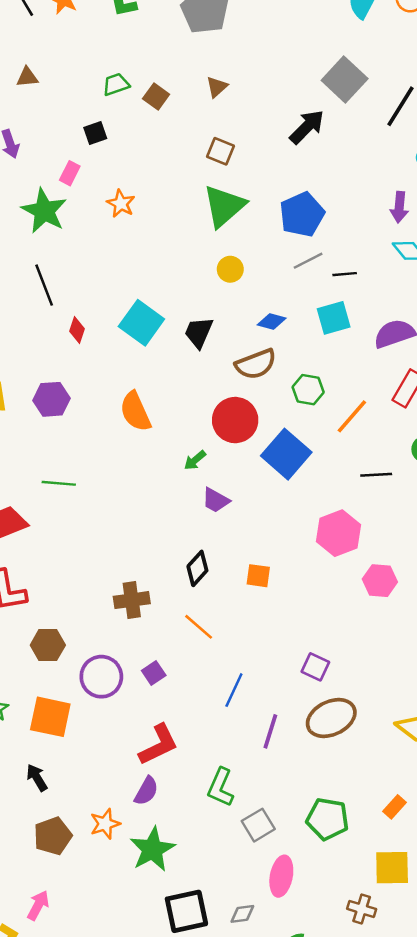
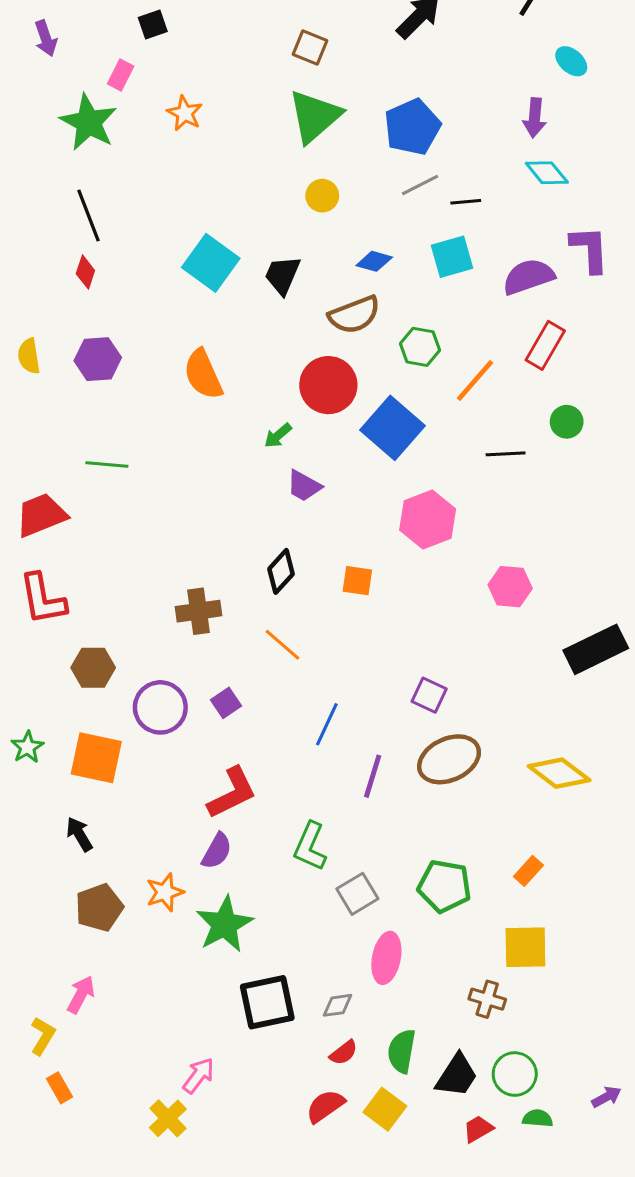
red diamond: (77, 330) -> (85, 272), moved
pink hexagon: (338, 533) -> (428, 520), moved

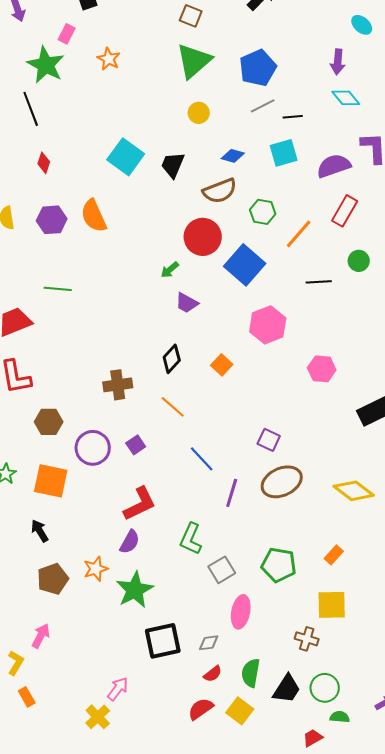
black line: (89, 216) -> (31, 109), moved
orange semicircle: (203, 374) -> (94, 216), moved
orange square: (357, 581) -> (222, 365), turned 35
blue line: (327, 724) -> (202, 459), turned -68
red trapezoid: (478, 1129) -> (313, 738), moved

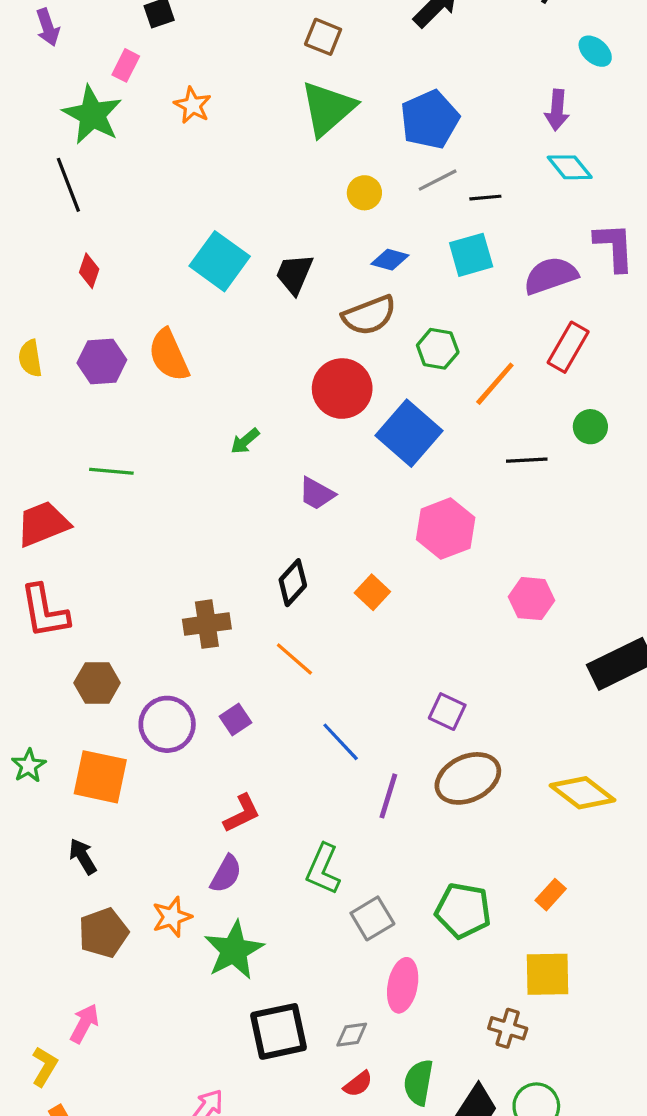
yellow circle: (199, 113) -> (364, 193), moved
green arrow: (170, 270) -> (245, 441), moved
red L-shape: (140, 504) -> (242, 813), size x0.7

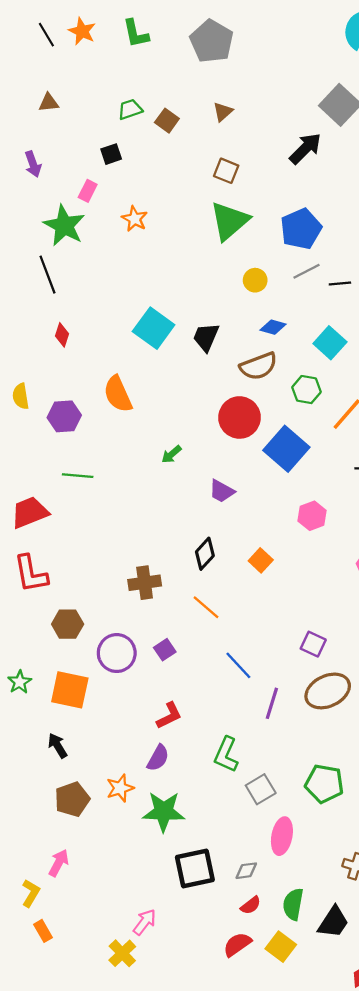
cyan square: (471, 255) -> (330, 343), moved, turned -32
purple hexagon: (102, 361) -> (64, 416), moved
pink hexagon: (446, 529) -> (312, 516), size x0.7
green star: (234, 950) -> (164, 812), turned 30

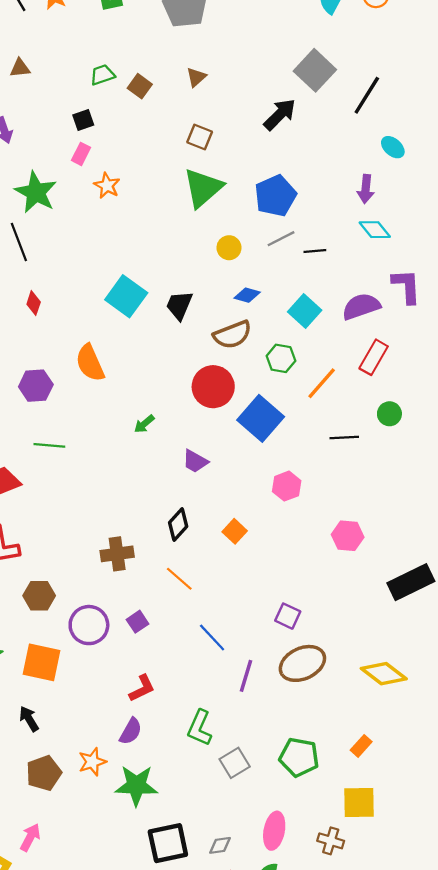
pink rectangle: (88, 191) -> (81, 154), moved
pink ellipse: (282, 836) -> (274, 831), moved

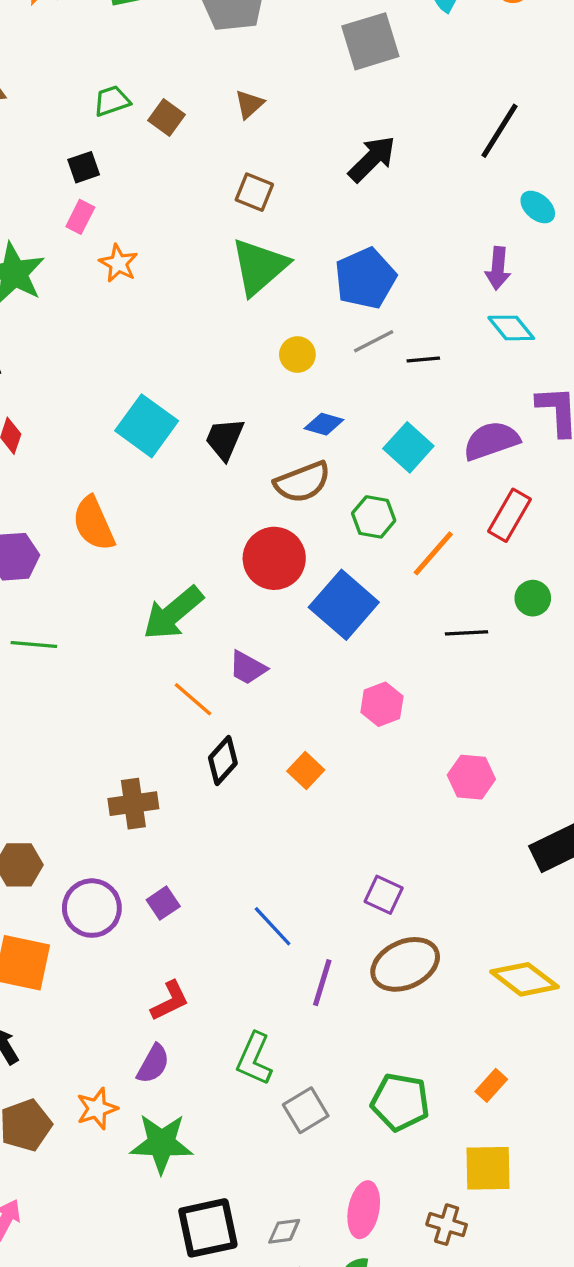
gray square: (315, 70) -> (370, 41), moved, turned 30
green arrow: (144, 424) -> (173, 613), size x2.0
orange line: (179, 579) -> (193, 699), moved

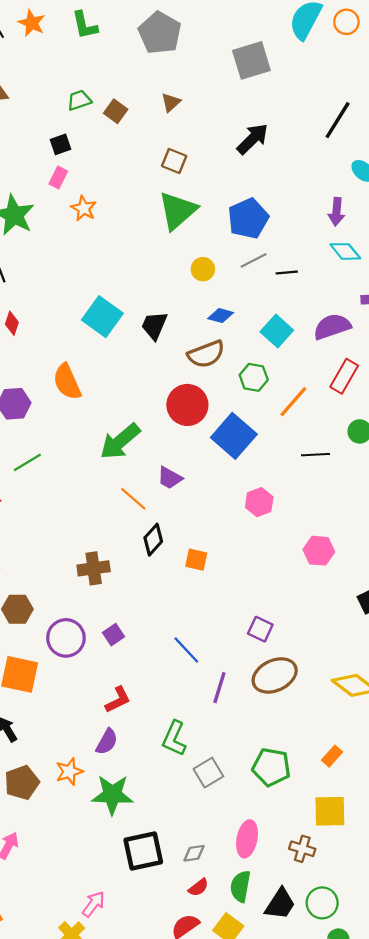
green line: (34, 645) -> (27, 462), turned -36
orange square: (306, 770) -> (196, 560), moved, turned -30

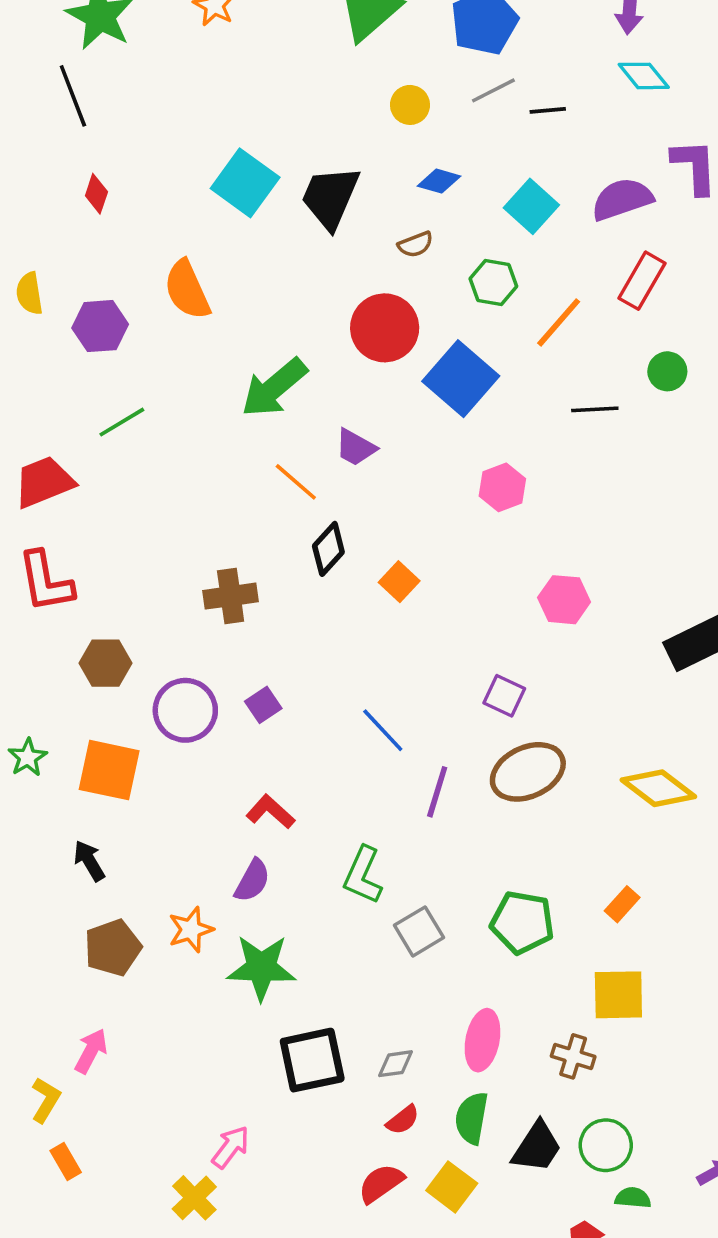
black trapezoid: (154, 325) -> (330, 197), size x1.4
brown semicircle: (206, 354) -> (415, 244), size x0.6
pink hexagon: (319, 551) -> (564, 600), moved
orange square: (196, 560) -> (399, 582), turned 30
red L-shape: (118, 700) -> (270, 812), turned -112

